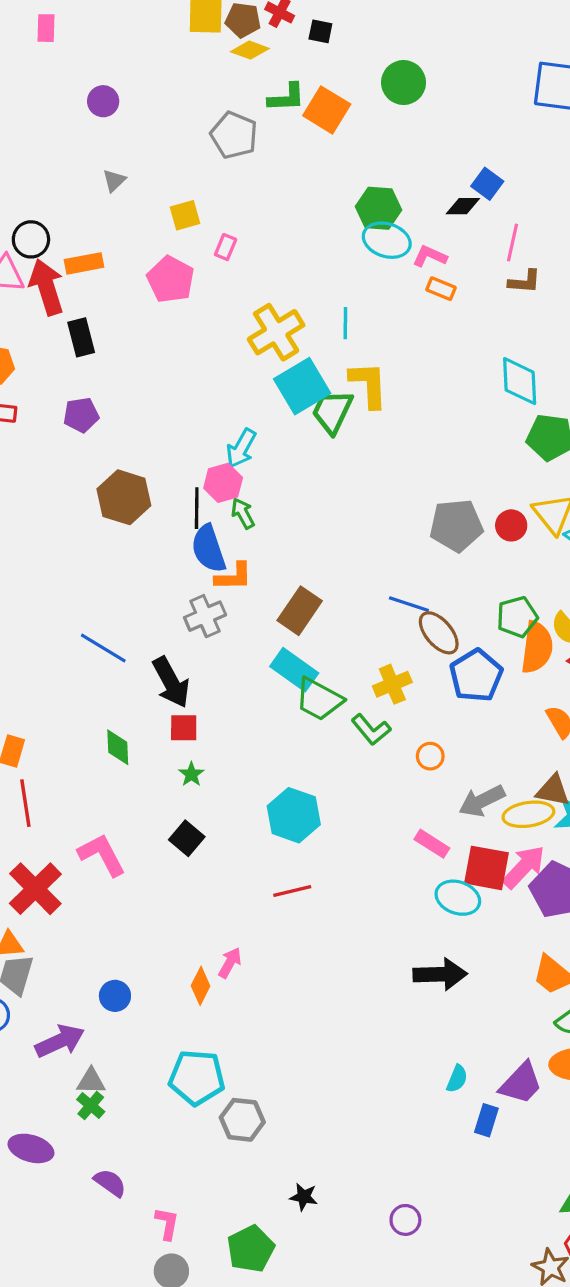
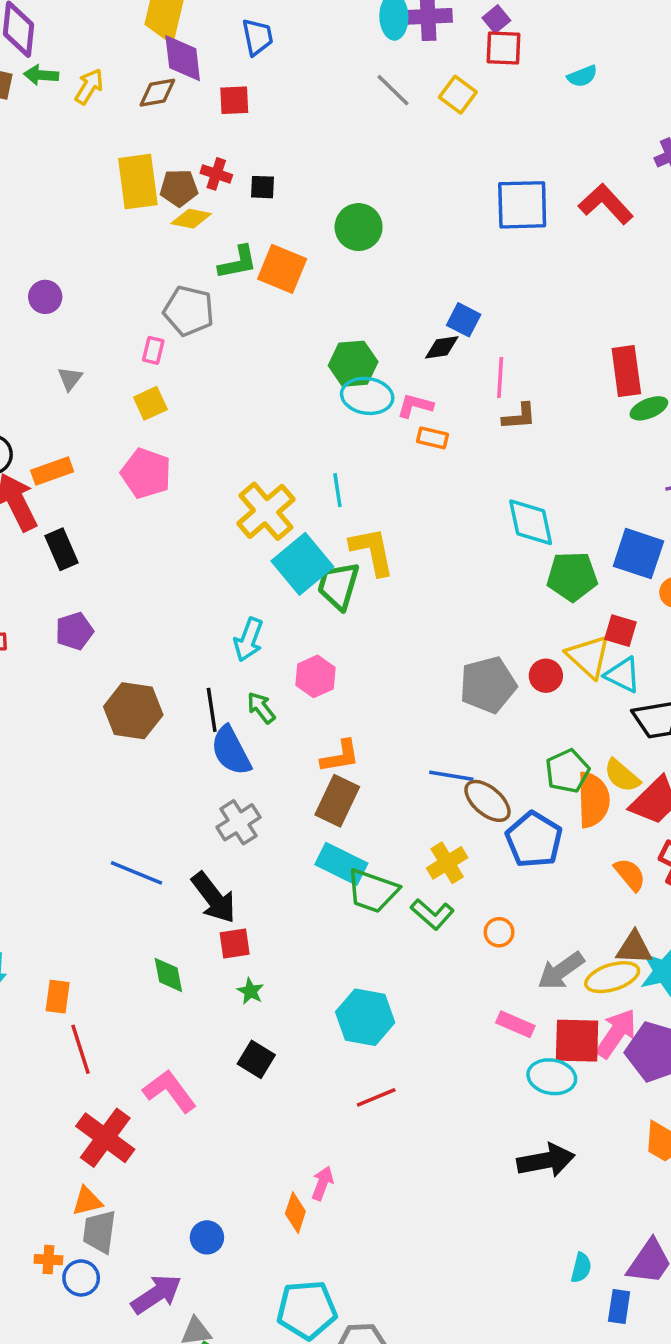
pink rectangle: (226, 247) -> (153, 350), moved
pink hexagon: (223, 483) -> (315, 676), moved
orange L-shape: (234, 577) -> (340, 756), moved

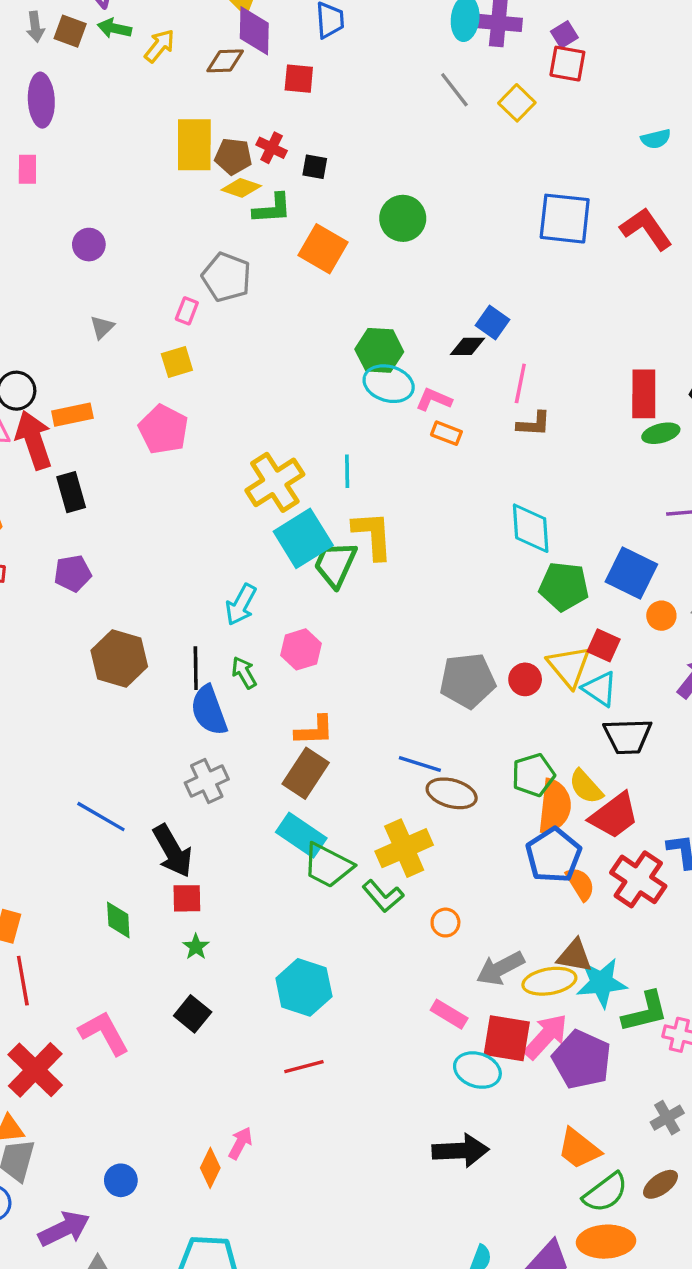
cyan semicircle: (582, 76) -> (656, 139), moved
green L-shape: (238, 262) -> (272, 209), moved
brown ellipse: (487, 801) -> (452, 793), turned -33
blue pentagon: (534, 840) -> (554, 855), moved
yellow cross: (447, 863) -> (404, 848), size x1.4

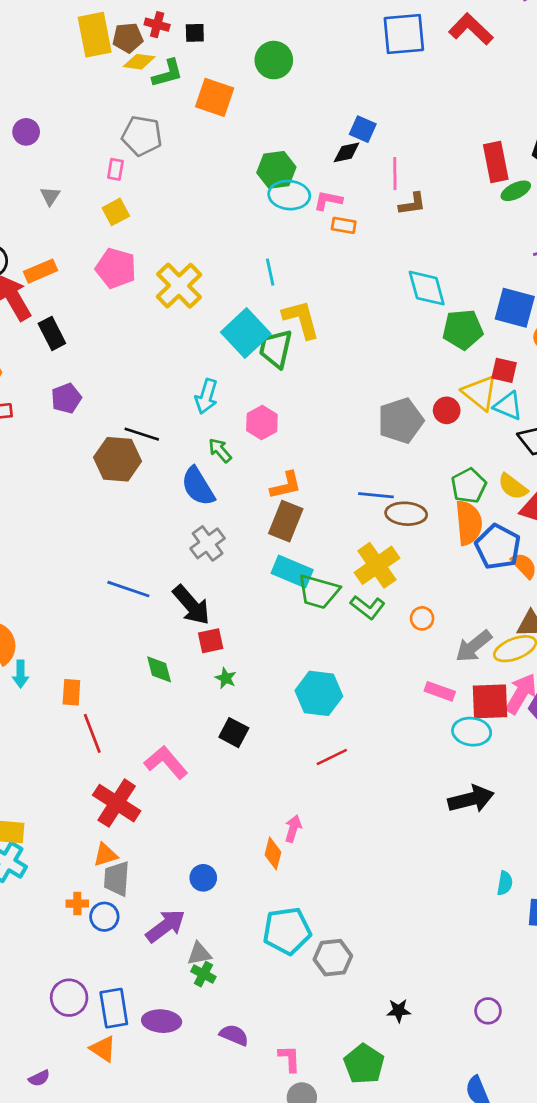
yellow cross: (275, 482) -> (179, 286), moved
black line: (196, 668) -> (142, 434), moved, turned -60
orange semicircle: (555, 806) -> (469, 523), moved

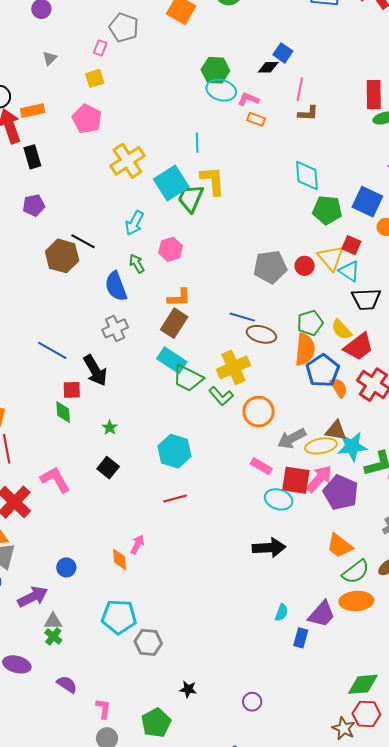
yellow cross: (179, 286) -> (127, 161), moved
orange circle: (422, 618) -> (259, 412), size x1.8
red square: (211, 641) -> (72, 390), moved
orange diamond: (273, 853) -> (120, 560), turned -30

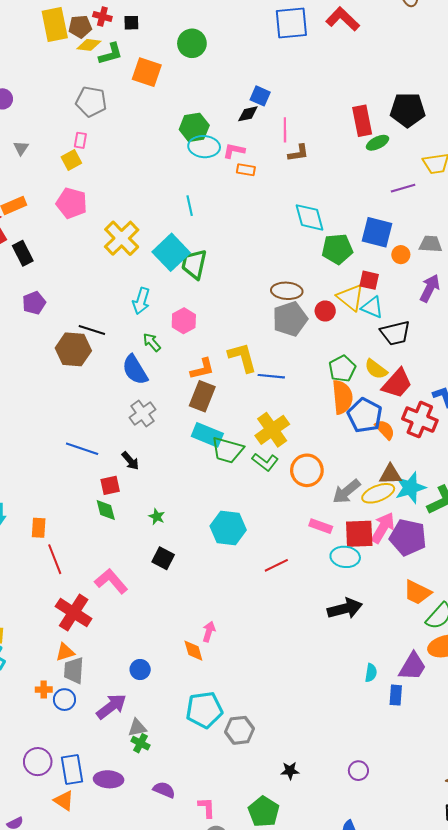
pink rectangle: (100, 48) -> (80, 140), moved
yellow L-shape: (213, 181) -> (242, 357), moved
brown ellipse: (261, 334) -> (287, 291), moved
black arrow: (95, 370) -> (130, 461), size x0.6
red line: (175, 498) -> (276, 565), moved

